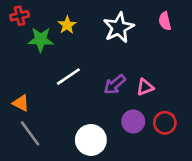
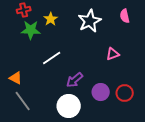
red cross: (20, 16) -> (24, 10), moved
purple arrow: (115, 84) -> (75, 80), moved
pink triangle: (145, 87) -> (113, 54), moved

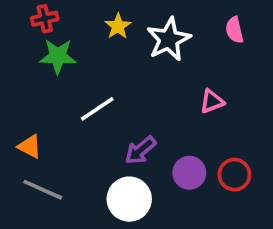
yellow star: (51, 19) -> (118, 26), moved
gray line: (23, 101) -> (43, 190), turned -30

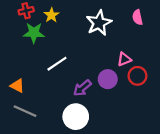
yellow star: (118, 26) -> (51, 15), moved
purple circle: (189, 173) -> (108, 79), moved
red circle: (234, 175) -> (137, 76), moved

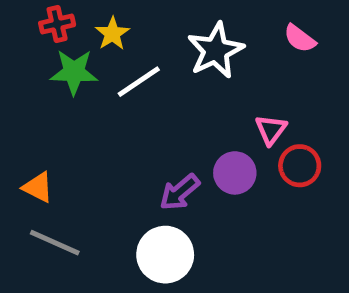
pink semicircle: (137, 17) -> (300, 38), turned -40
pink triangle: (124, 59) -> (271, 130), turned -32
white line: (57, 64) -> (139, 82), moved

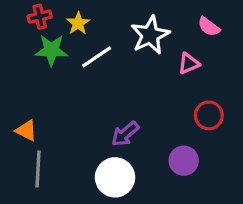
pink triangle: (271, 130) -> (189, 63), moved, turned 30
purple circle: (235, 173) -> (184, 161), moved
gray line: (55, 243) -> (38, 169), turned 69

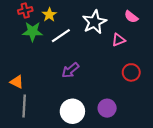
purple arrow: (125, 134) -> (70, 70), moved
purple circle: (184, 161) -> (107, 108), moved

